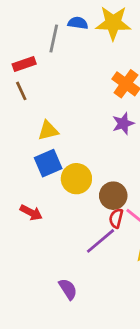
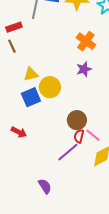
yellow circle: (76, 179) -> (50, 87), moved

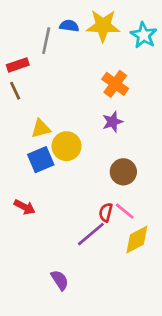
brown circle: (77, 120) -> (123, 172), moved

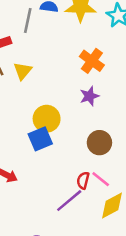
yellow triangle: (41, 129) -> (23, 71), moved, turned -36
blue square: (41, 160) -> (40, 139), moved

